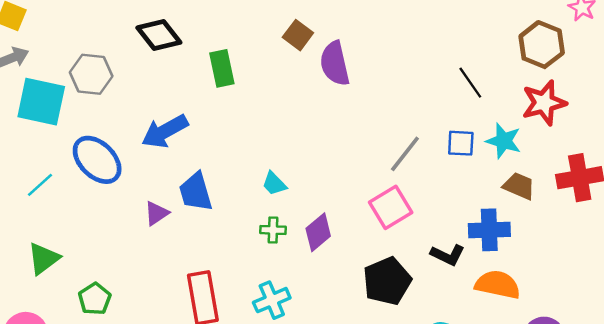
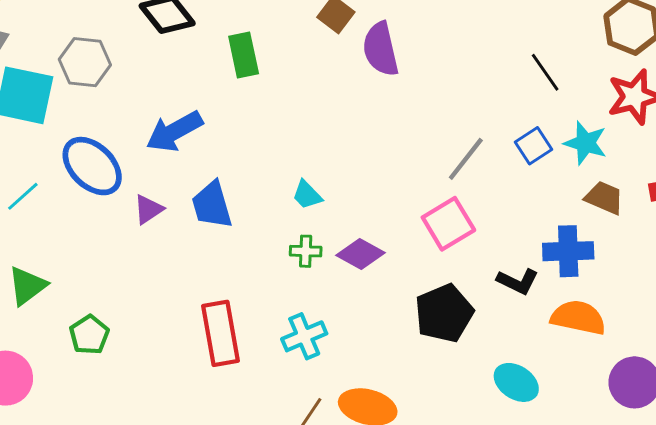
blue square: (461, 143) -> (534, 146), turned -36
purple triangle: (156, 213) -> (148, 209), moved
purple diamond: (318, 232) -> (360, 254), turned 69

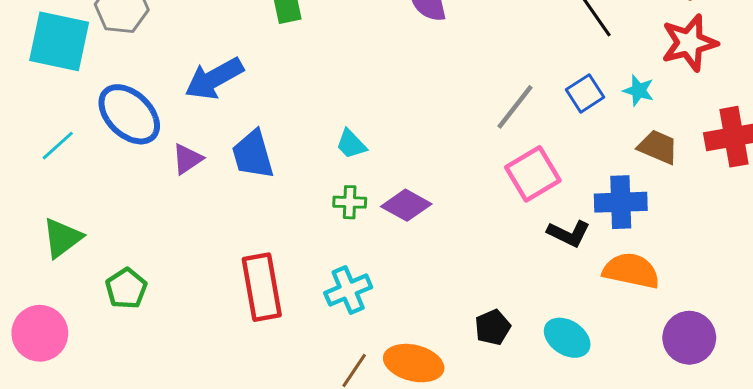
cyan star: (585, 143) -> (639, 90), size x0.7
pink square: (448, 224) -> (533, 174), moved
black pentagon: (444, 313) -> (493, 327), moved, size x0.6

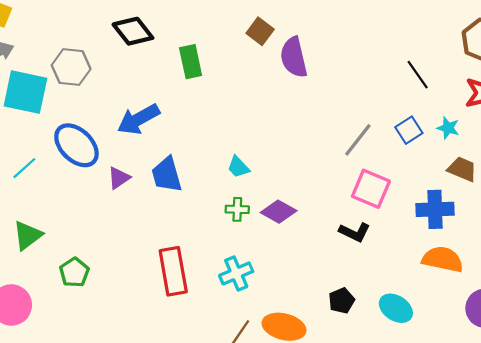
pink square: (533, 174) -> (371, 189), turned -36
black L-shape: (569, 233) -> (355, 232), moved

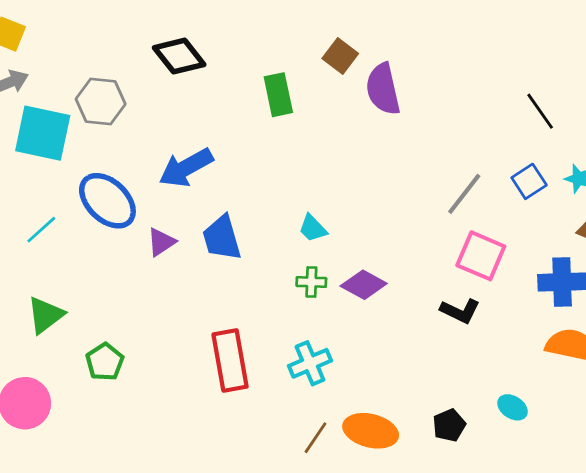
green rectangle: (191, 62) -> (278, 95), moved
black pentagon: (342, 301) -> (449, 425), moved
cyan ellipse: (396, 308) -> (512, 407), size x0.7

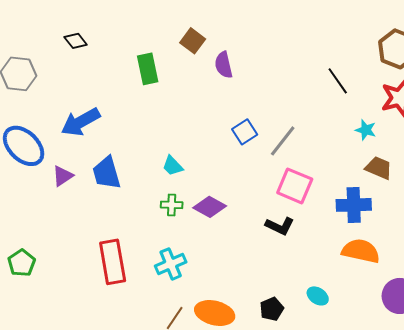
black diamond: (179, 56) -> (76, 41), size x0.6
purple semicircle: (383, 89) -> (224, 65), size x0.7
blue square: (529, 181) -> (245, 132), moved

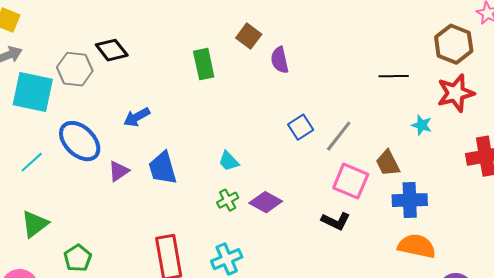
black diamond: (76, 41) -> (112, 50), moved, size x1.4
black line: (338, 81) -> (394, 76), turned -56
blue arrow: (81, 122) -> (137, 117), size x0.7
brown trapezoid: (379, 168) -> (388, 163), moved, turned -140
green cross: (172, 205) -> (228, 200), turned -30

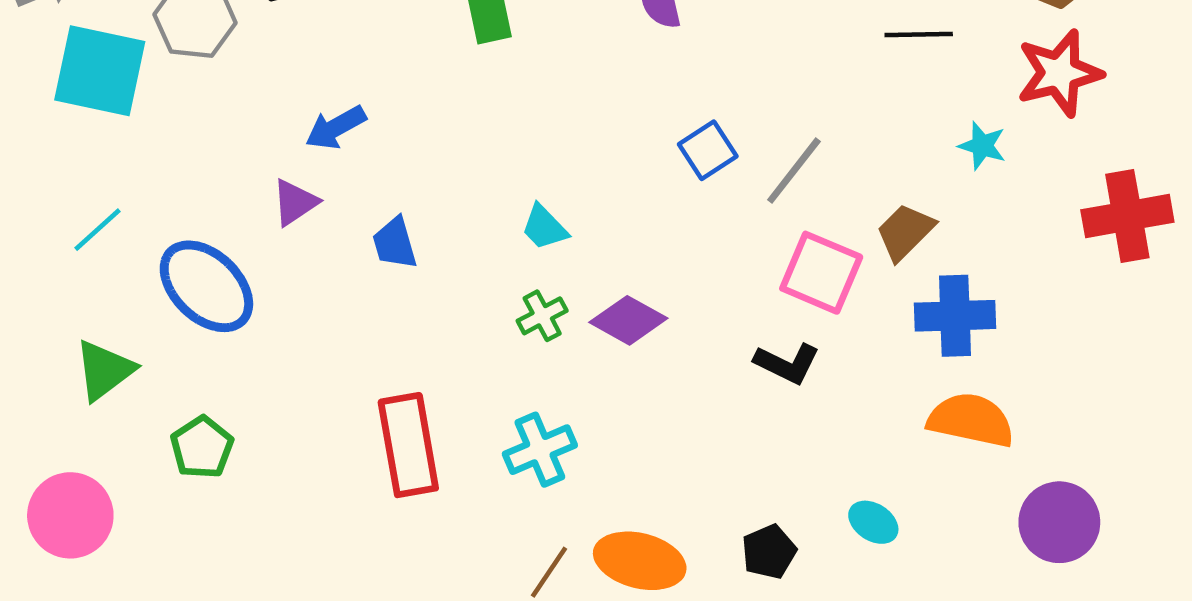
blue ellipse: (80, 141) -> (206, 286), moved
brown trapezoid: (388, 163) -> (905, 232), turned 72
blue trapezoid: (163, 168) -> (395, 243), size x0.7
purple triangle: (119, 171) -> (295, 202), moved

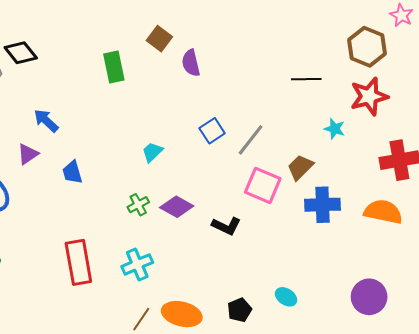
blue arrow: (336, 128) -> (46, 121), turned 72
cyan trapezoid: (544, 227) -> (152, 152), moved, turned 90
black L-shape: (787, 363) -> (226, 226), moved
orange semicircle: (971, 420) -> (383, 212), moved

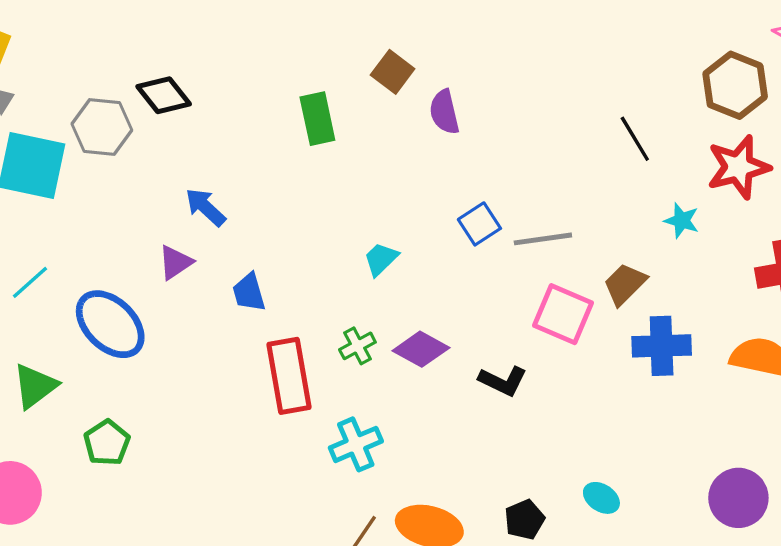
black line: (306, 79) -> (635, 139), turned 60
gray line: (251, 140) -> (543, 239), turned 44
red rectangle: (78, 262) -> (289, 376), moved

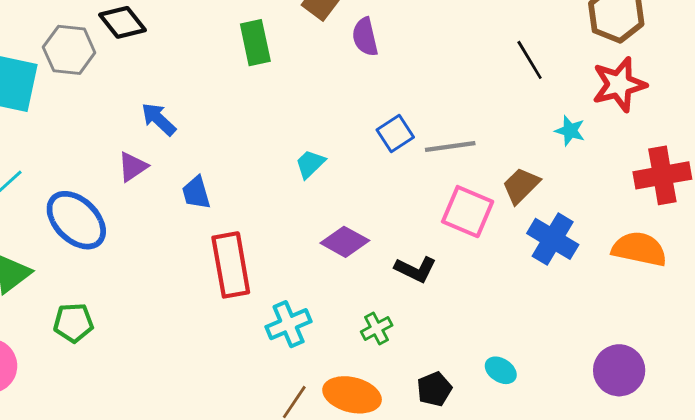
green cross: (357, 346) -> (377, 328), moved
blue cross: (662, 346) -> (553, 239), turned 33
green pentagon: (107, 443) -> (73, 323), turned 30

